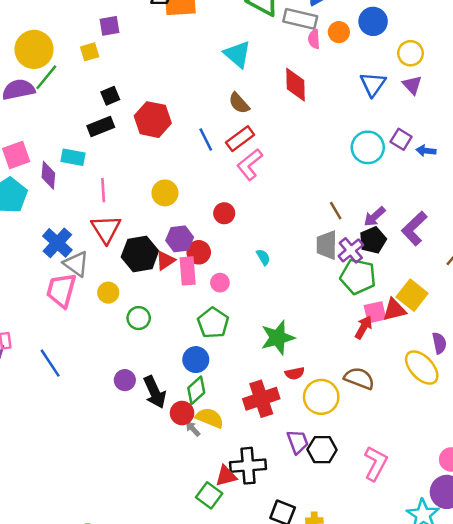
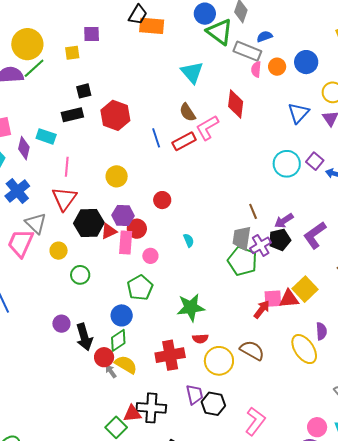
pink L-shape: (250, 164) -> (207, 128), moved
blue cross: (57, 243) -> (17, 191), moved
green pentagon: (358, 277) -> (242, 261), moved

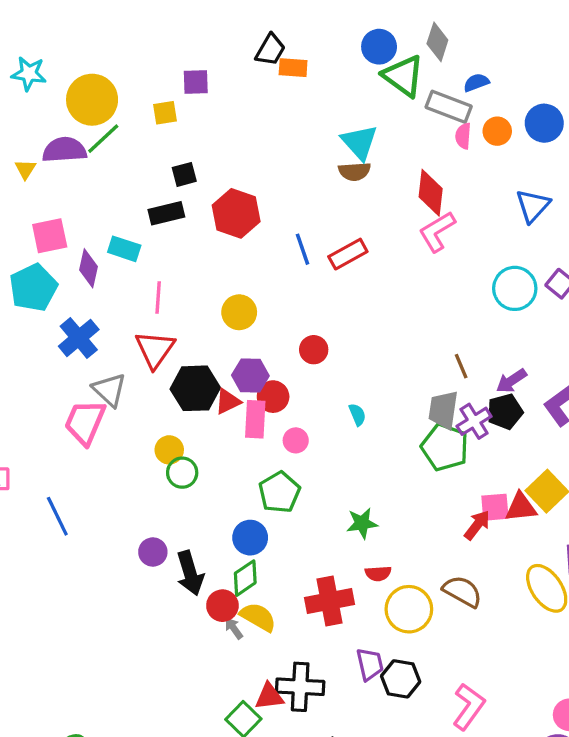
orange rectangle: (152, 26) -> (293, 68), size x0.7
brown semicircle: (187, 112) -> (355, 171), moved, turned -60
pink L-shape: (207, 128) -> (437, 232), moved
yellow circle: (59, 251) -> (169, 450), moved
green star: (191, 307) -> (362, 523), size x0.7

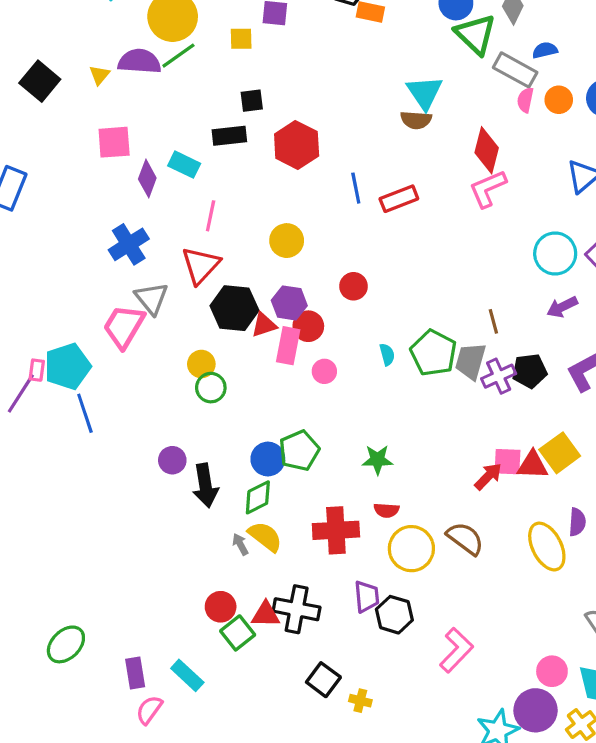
cyan pentagon: (33, 288) -> (67, 366), moved
purple arrow: (511, 381) -> (562, 307), moved
green pentagon: (445, 447) -> (433, 353), moved
green pentagon: (279, 492) -> (299, 451), moved
red circle: (222, 606) -> (221, 607), moved

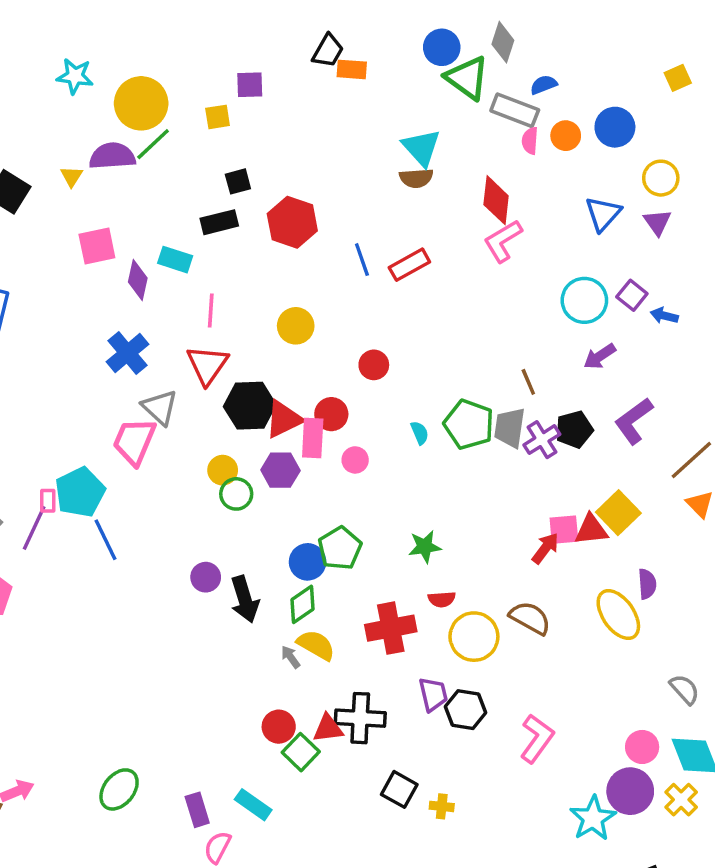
purple hexagon: (289, 303) -> (280, 470), moved
red triangle: (264, 325) -> (284, 419), size x1.4

